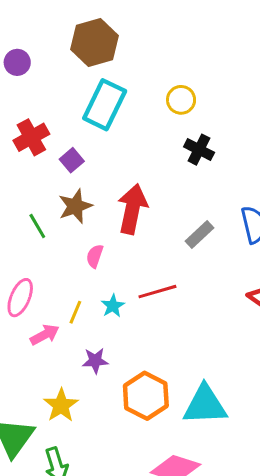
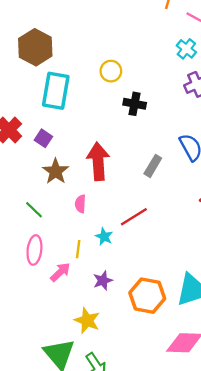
green line: (37, 226) -> (34, 210), moved

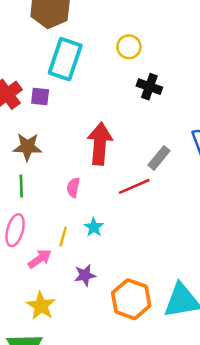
purple square: (43, 138) -> (40, 96), moved, turned -36
brown star: (56, 171) -> (27, 147), moved, turned 30
green line: (34, 210) -> (21, 186), turned 36
red line: (134, 217) -> (134, 186), moved
yellow star: (87, 320) -> (41, 306), moved

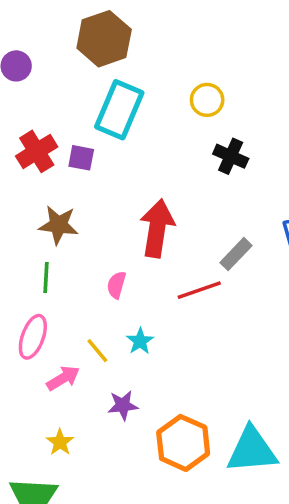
yellow line: (63, 237) -> (97, 351), turned -60
yellow star: (41, 306) -> (60, 442), size x0.7

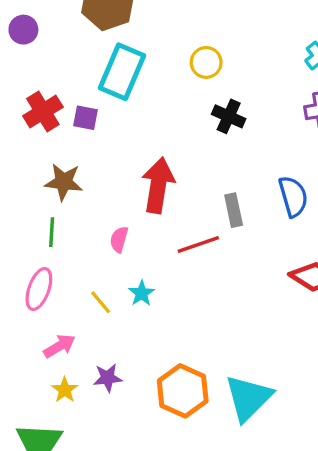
gray rectangle: (236, 254) -> (234, 210), turned -56
pink arrow: (63, 378) -> (59, 346), moved
purple star: (123, 405) -> (108, 378), moved
cyan triangle: (252, 450) -> (248, 398), turned -40

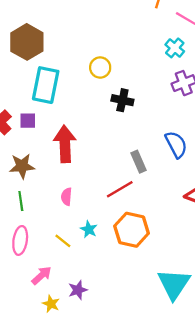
red arrow: (158, 185) -> (65, 144), moved
orange hexagon: (183, 391) -> (132, 230), moved

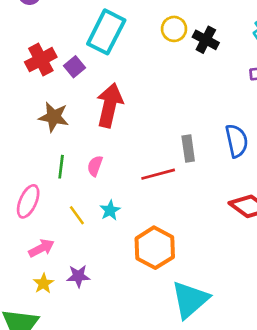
black cross: (122, 100) -> (206, 40), moved
purple square: (28, 121) -> (75, 67), turned 36
green line: (21, 201) -> (61, 167), moved
orange hexagon: (132, 230) -> (155, 248), moved

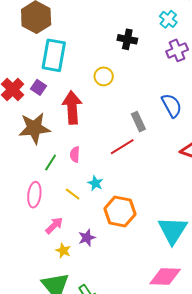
yellow circle: (174, 29) -> (104, 76), moved
brown star: (54, 117) -> (34, 128), size x1.4
green line: (61, 167) -> (51, 162), turned 42
orange hexagon: (155, 248) -> (120, 211), moved

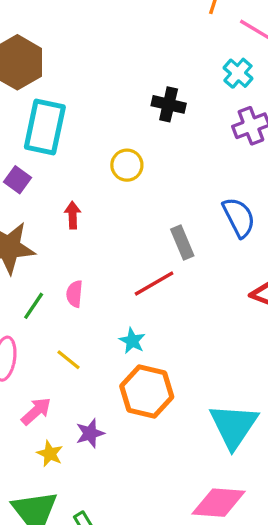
red arrow: (72, 107) -> (73, 215), size x0.5
cyan star: (95, 183) -> (132, 341), moved

